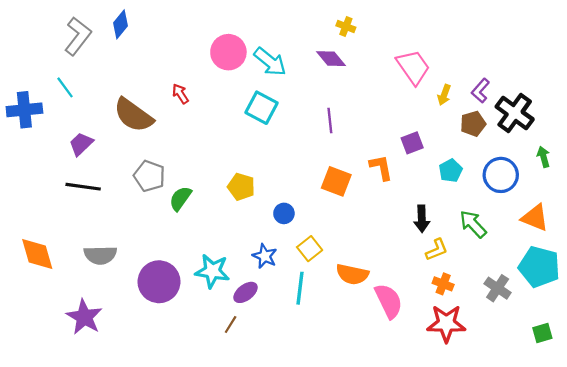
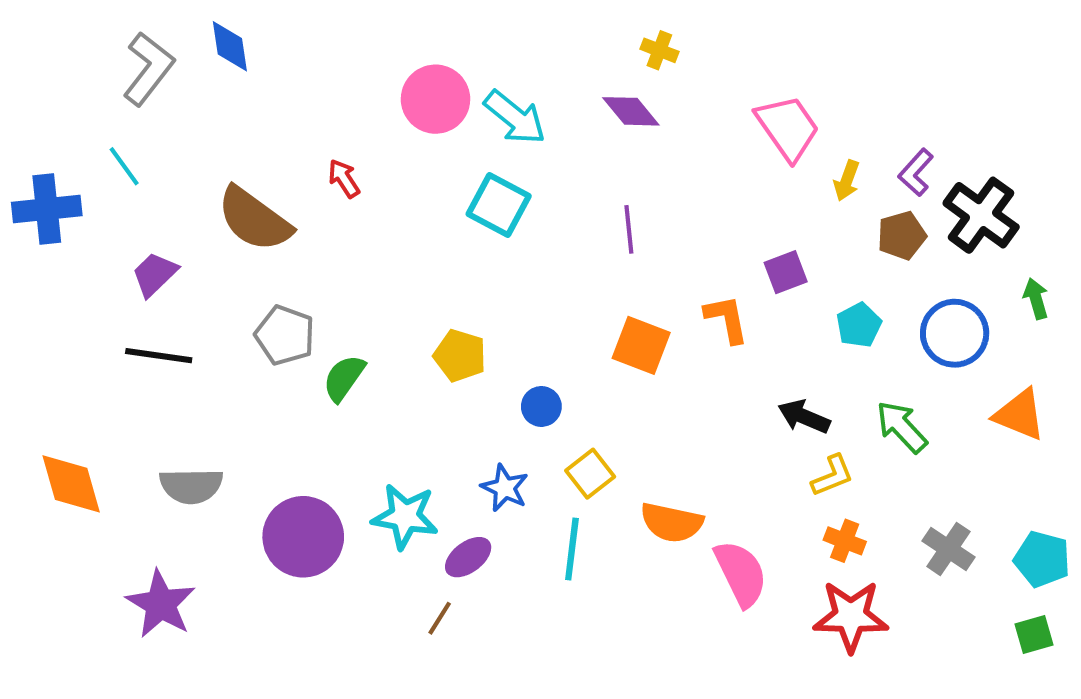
blue diamond: (121, 24) -> (230, 46), turned -48
black arrow: (422, 219) -> (804, 417), turned 115
cyan pentagon: (539, 267) -> (1042, 559), moved, size x0.7

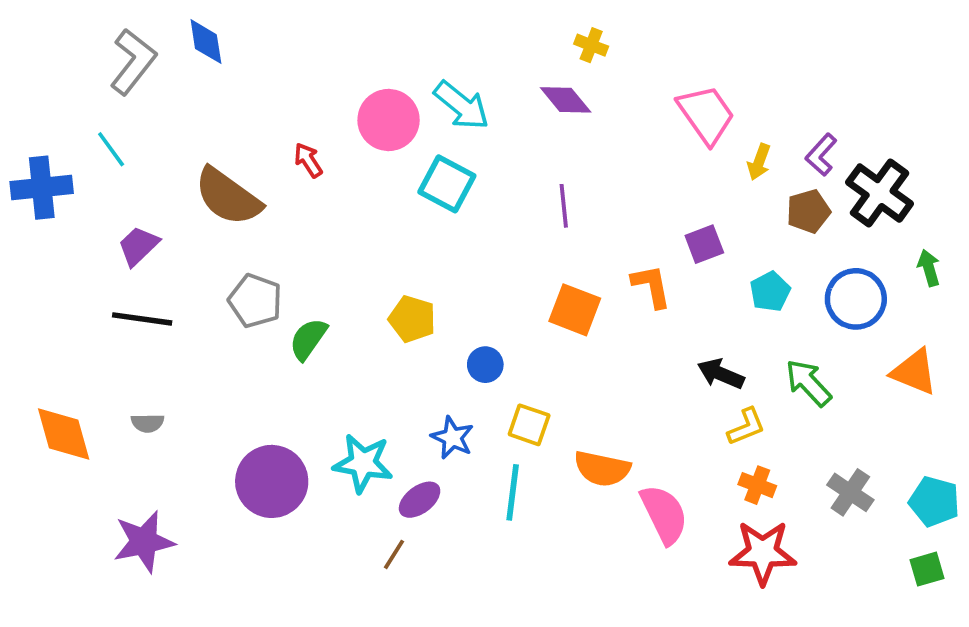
pink circle: (436, 99) -> (389, 120), moved
yellow square: (590, 474) -> (529, 425), turned -33
gray semicircle: (191, 486) -> (148, 423), moved, size x0.6
purple star: (161, 604) -> (144, 542), turned 30

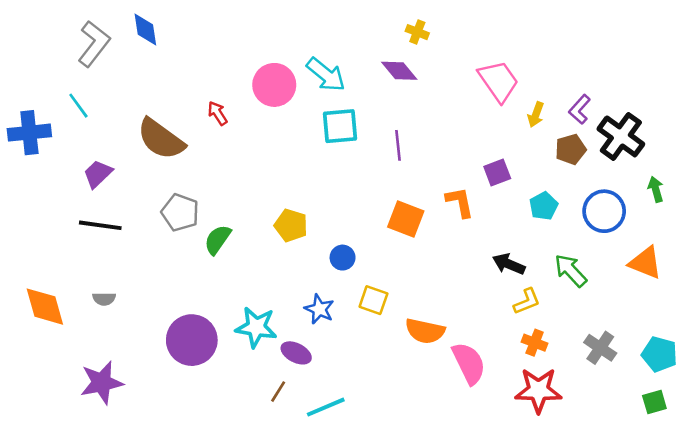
cyan square: (447, 184) -> (340, 126), moved, turned -33
cyan line: (513, 492) -> (326, 407), moved, turned 60
purple ellipse: (420, 500) -> (296, 353), turned 64

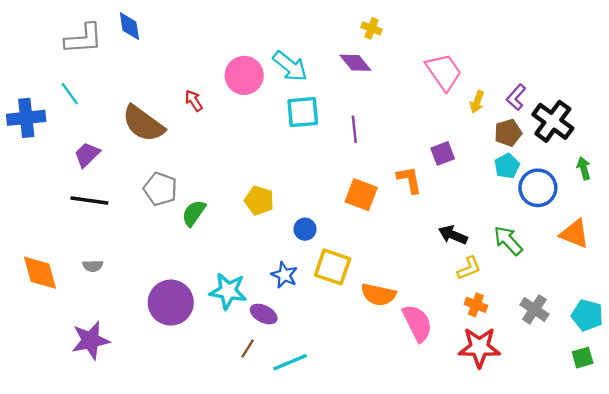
gray L-shape: (94, 44) -> (84, 39), turned 48
cyan pentagon: (544, 206) -> (507, 166), moved
yellow square: (373, 300) -> (333, 267), size x1.4

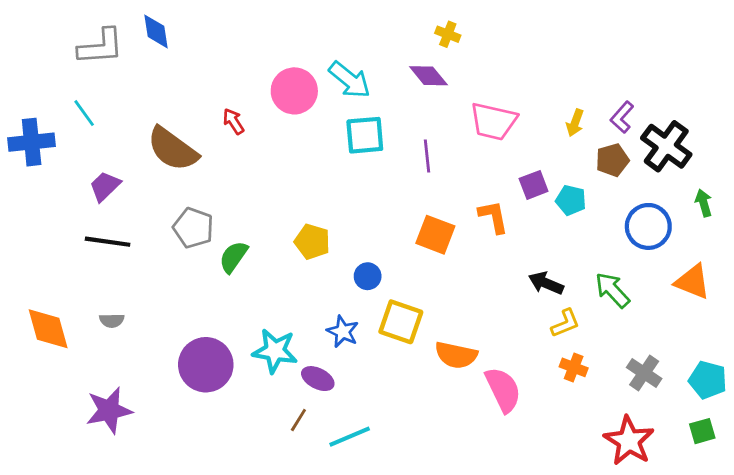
pink trapezoid: (444, 72) -> (493, 121), moved, turned 138
cyan pentagon: (507, 166) -> (571, 200), moved, turned -30
red star: (479, 347) -> (629, 441), moved, turned 30

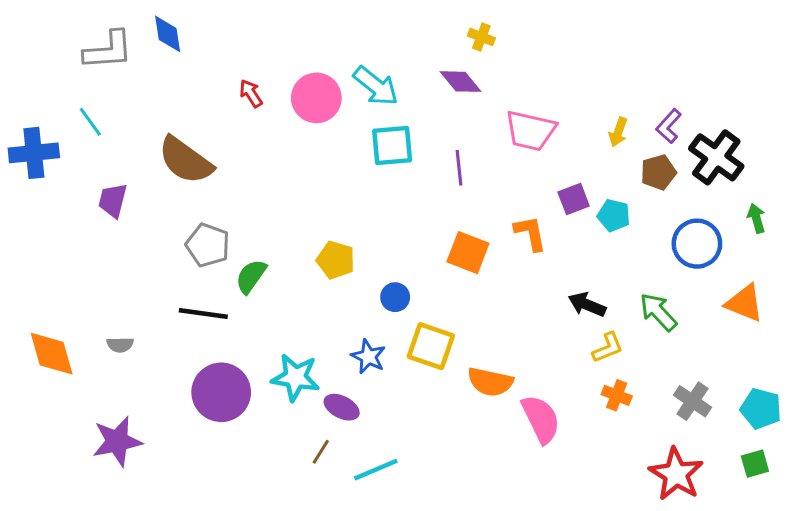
red arrow: (233, 121) -> (251, 93), moved
purple trapezoid: (105, 186) -> (113, 200), turned -32
black line: (108, 242) -> (203, 313), moved

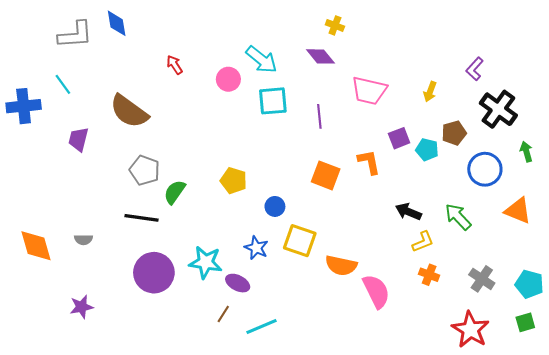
pink circle: (316, 98) -> (228, 79), moved, size x0.7
purple L-shape: (669, 126) -> (475, 69), moved
brown pentagon: (658, 172) -> (454, 133), moved
purple star: (117, 441) -> (81, 307), size x0.7

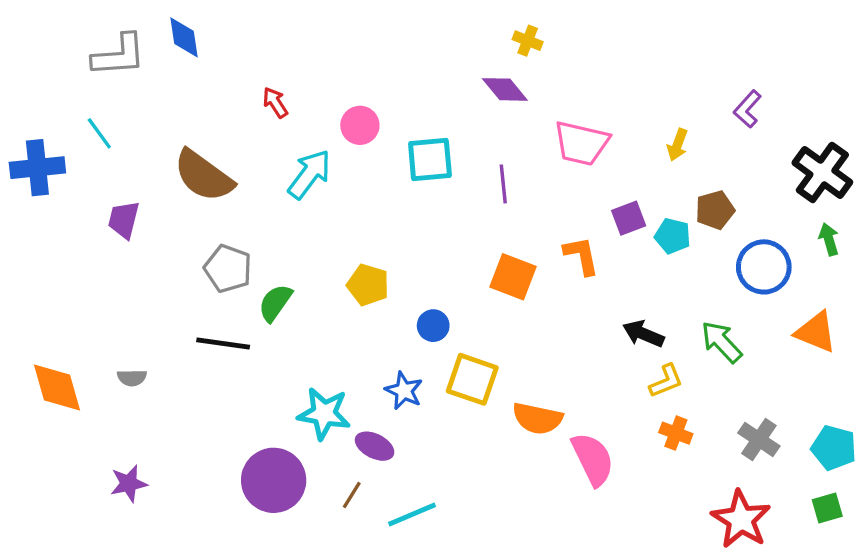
cyan arrow: (261, 60) -> (309, 174), moved, turned -92
black cross: (498, 109) -> (822, 173), moved
purple circle: (154, 273) -> (274, 480), moved

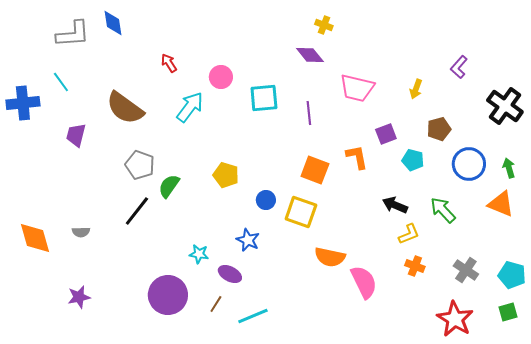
cyan pentagon: (673, 236) -> (413, 160), moved
green arrow: (829, 239) -> (509, 168), moved
black line: (223, 344) -> (137, 211), turned -60
yellow square: (472, 379) -> (301, 212), moved
cyan star: (324, 414) -> (199, 254), size x0.6

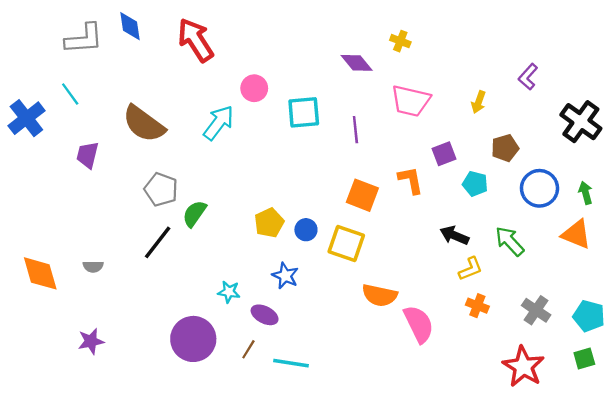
yellow cross: (324, 25) -> (400, 41), moved
red arrow: (169, 63) -> (196, 40), moved, size x2.0
blue cross: (23, 103) -> (26, 118), turned -32
yellow pentagon: (226, 175) -> (269, 223), moved, turned 30
cyan line: (253, 316) -> (291, 363), turned 32

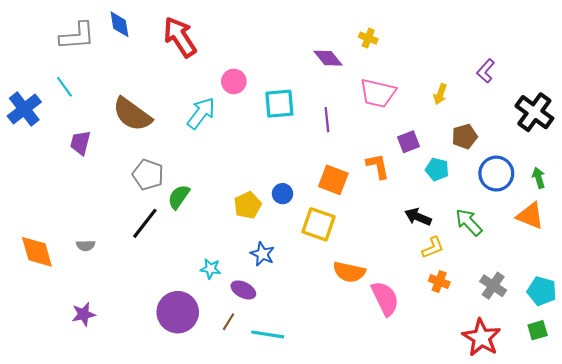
blue circle: (306, 230) -> (283, 194), moved

